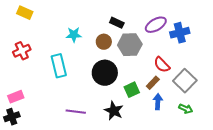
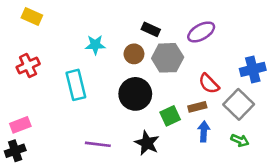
blue cross: (180, 33) -> (253, 69), moved
brown rectangle: (153, 83) -> (197, 107), turned 32

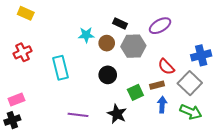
cyan star: (95, 45) -> (86, 35), moved
black circle: (135, 94) -> (108, 75), size x0.7
green arrow: (240, 140) -> (191, 112), size x1.5

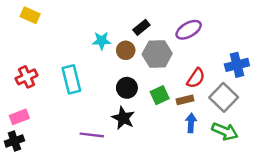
black rectangle: (120, 24) -> (141, 27), turned -64
red cross: (23, 52) -> (27, 77), moved
red semicircle: (166, 67) -> (196, 78), turned -102
green square: (135, 92) -> (160, 95), moved
black star: (117, 114) -> (123, 118), moved

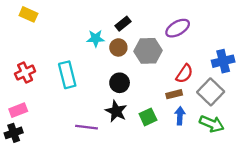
black rectangle: (141, 27) -> (123, 24), moved
green square: (160, 95) -> (148, 117), moved

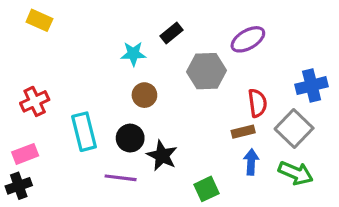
brown circle: (118, 47) -> (144, 95), moved
red semicircle: (184, 74) -> (257, 103), turned -42
cyan rectangle: (67, 75) -> (84, 132), moved
black circle: (120, 83) -> (130, 138), moved
green square: (148, 117) -> (207, 189), moved

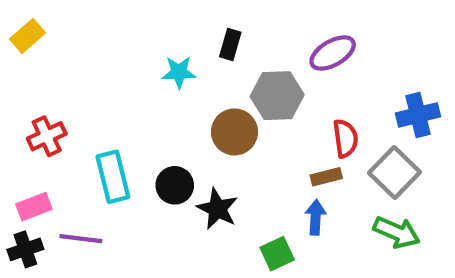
yellow rectangle: (39, 20) -> (28, 36), moved, turned -65
black rectangle: (172, 33) -> (230, 44), turned -35
brown circle: (144, 95) -> (234, 132), moved, size x1.4
blue arrow: (251, 162) -> (316, 217), moved
purple line: (121, 178) -> (81, 239), moved

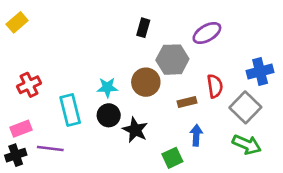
cyan star: (179, 72) -> (107, 87), moved
brown rectangle: (326, 177) -> (187, 102), moved

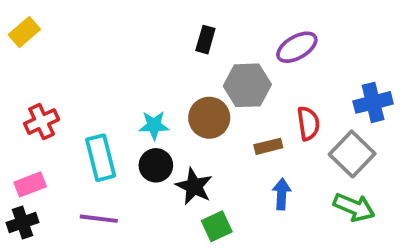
purple line: (50, 149) -> (99, 219), moved
green square: (172, 158) -> (217, 226), moved

